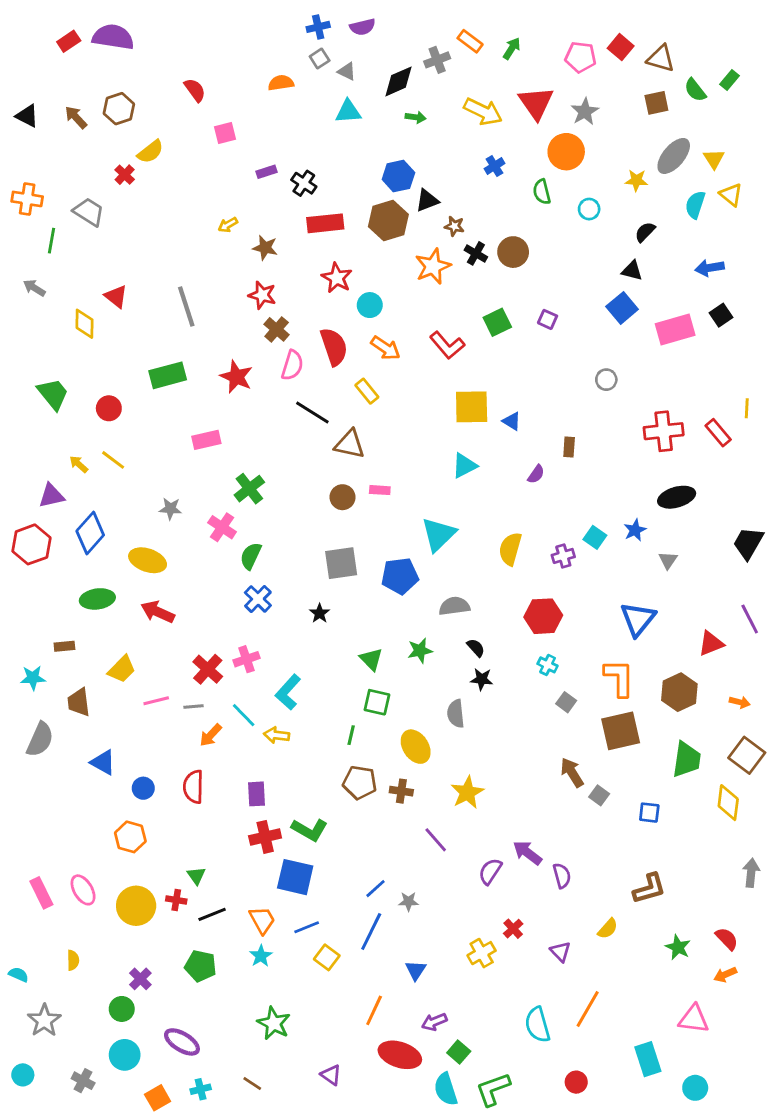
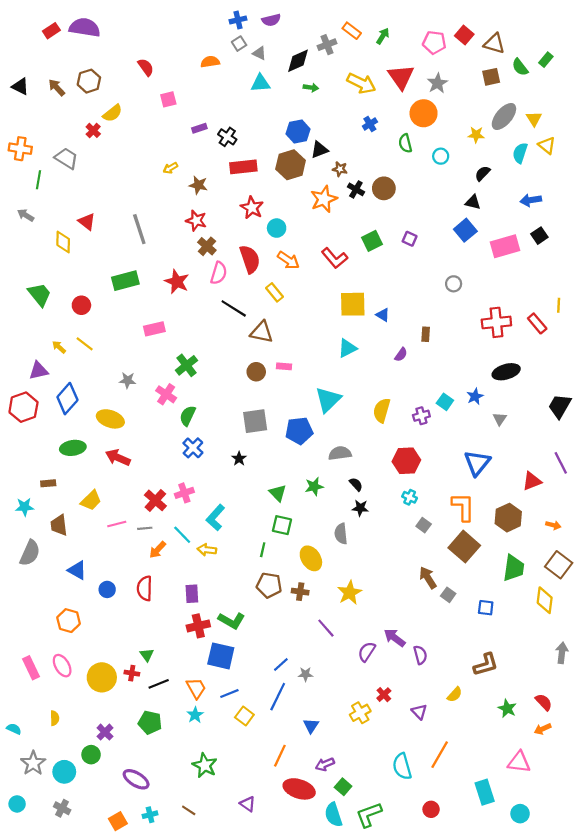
brown square: (621, 731) -> (464, 547), turned -36
orange hexagon: (130, 837) -> (69, 621), moved
cyan circle: (125, 1055) -> (64, 772), moved

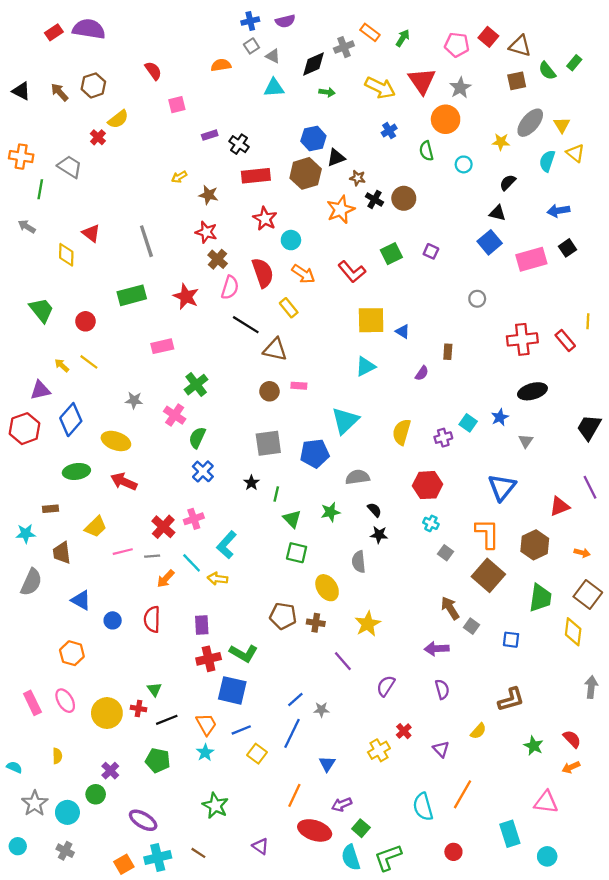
green line: (263, 550) -> (276, 494), moved
purple arrow: (395, 638) -> (437, 649), moved, turned -40
cyan cross: (150, 815) -> (158, 858), size x1.6

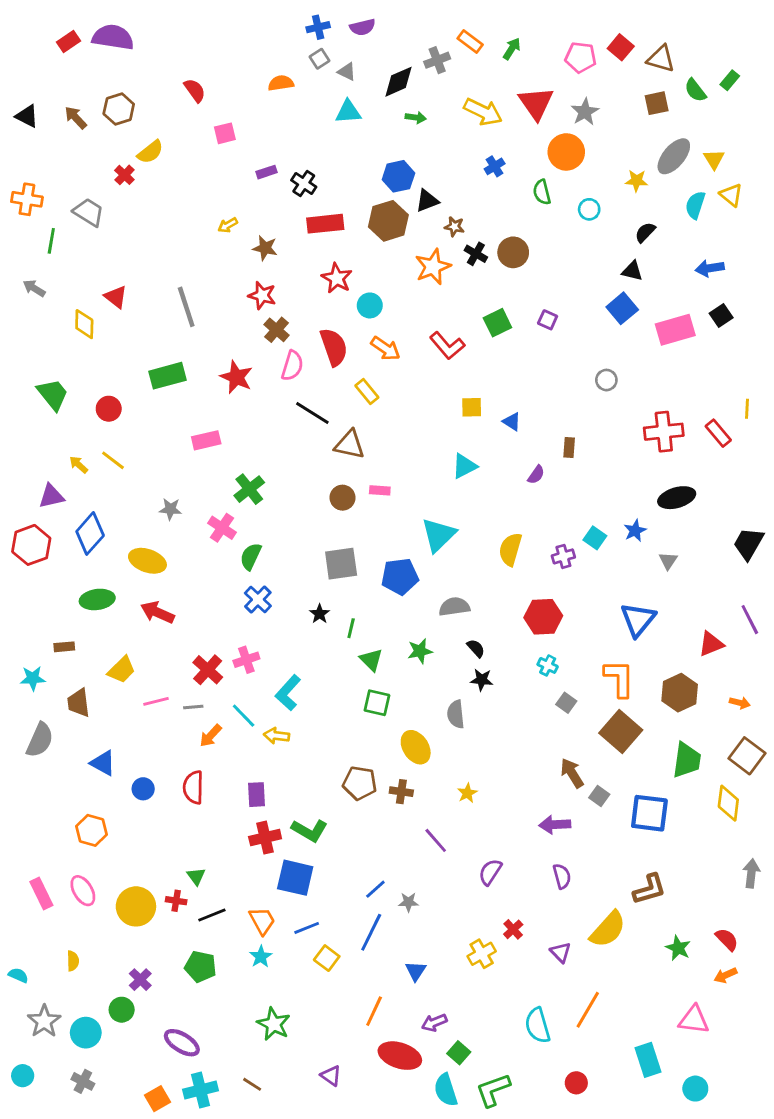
yellow square: (371, 320) -> (472, 407), size x0.6
yellow star: (368, 624) -> (467, 793), size x0.6
blue square: (511, 640) -> (649, 813), size x1.8
yellow semicircle: (478, 731) -> (608, 929), size x1.8

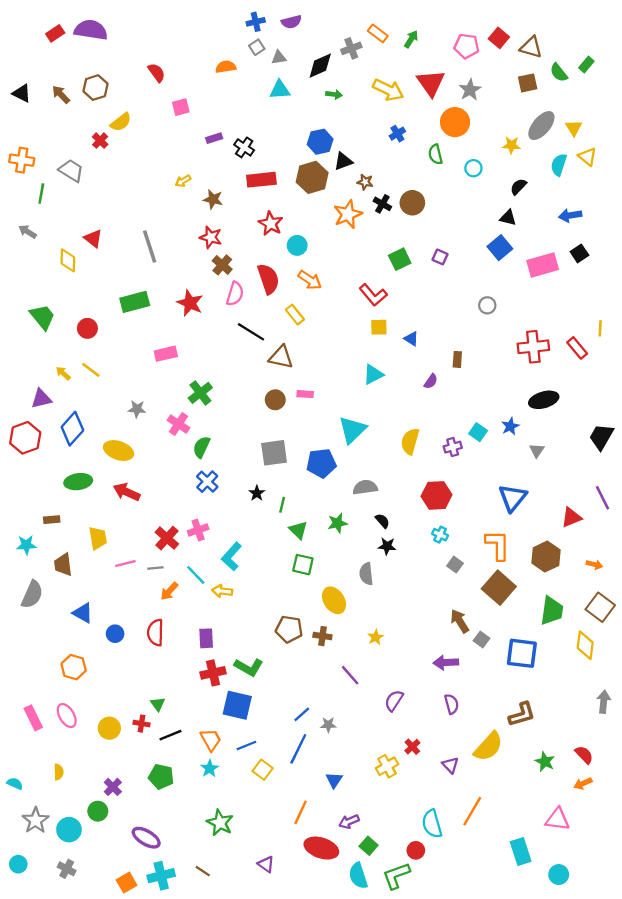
gray triangle: (347, 72) -> (279, 58), turned -35
red L-shape: (447, 346) -> (373, 295), moved
yellow trapezoid: (122, 670) -> (98, 538), turned -55
yellow circle: (136, 906) -> (109, 728), size x0.7
red circle: (576, 1083) -> (416, 850), moved

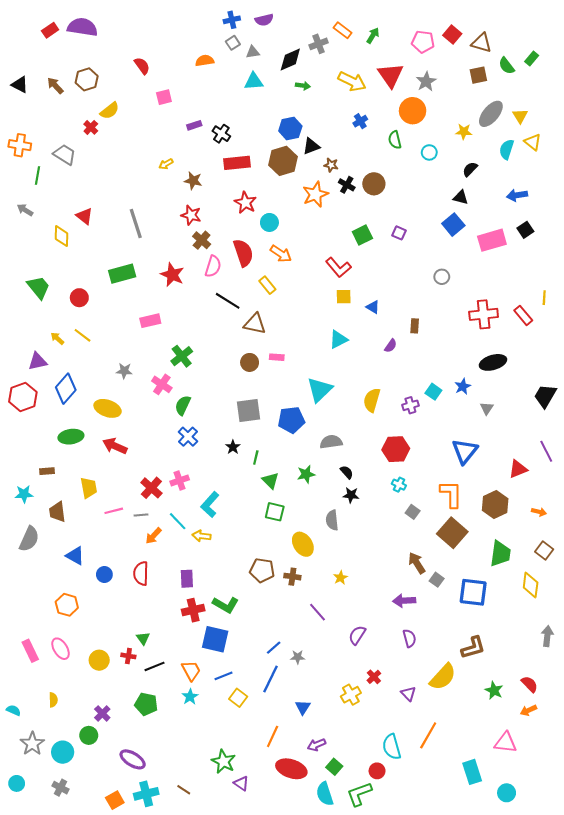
brown square: (600, 607) -> (544, 550), size x0.7
green star: (220, 823) -> (223, 761), moved

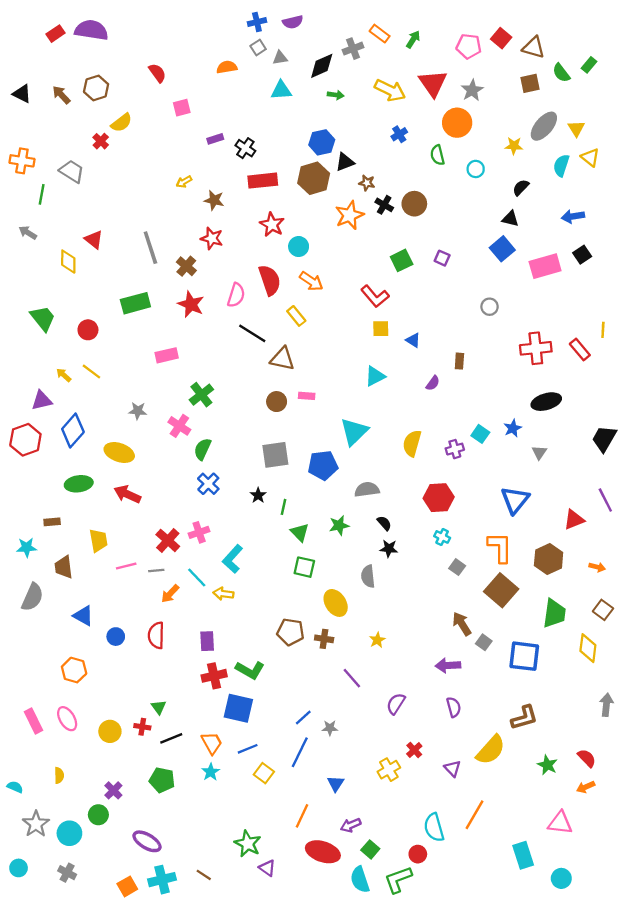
brown cross: (202, 240) -> (186, 266), moved

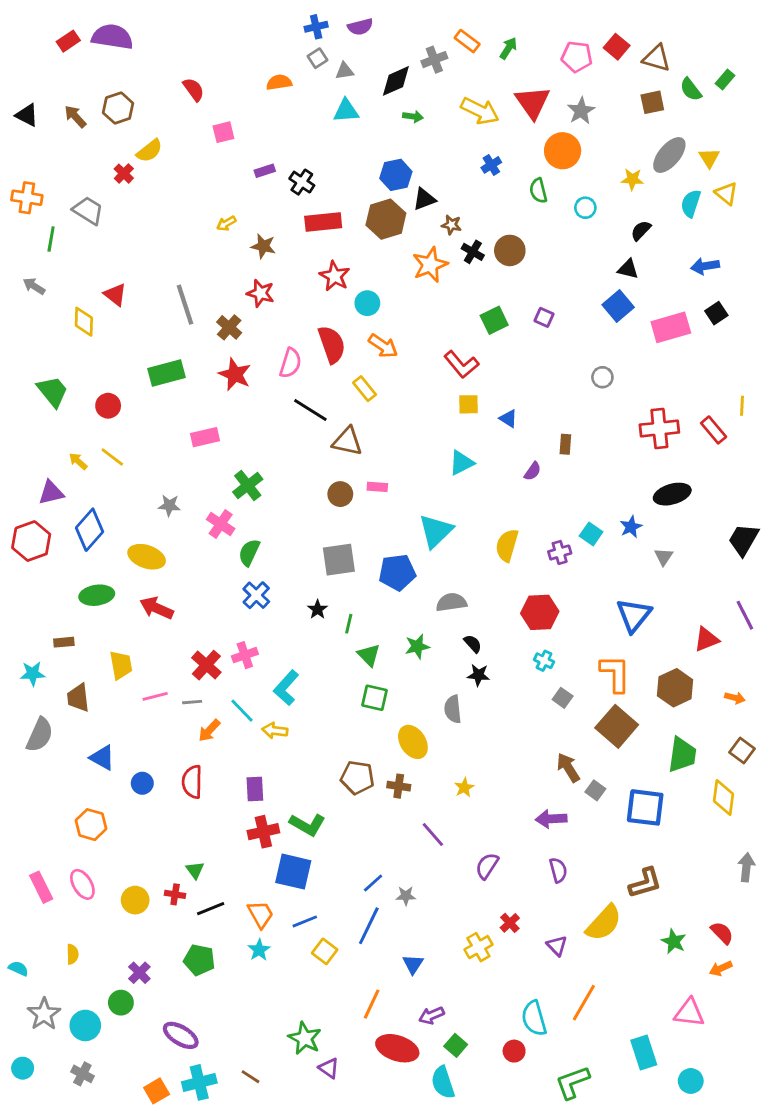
green L-shape: (398, 880) -> (573, 1082), moved

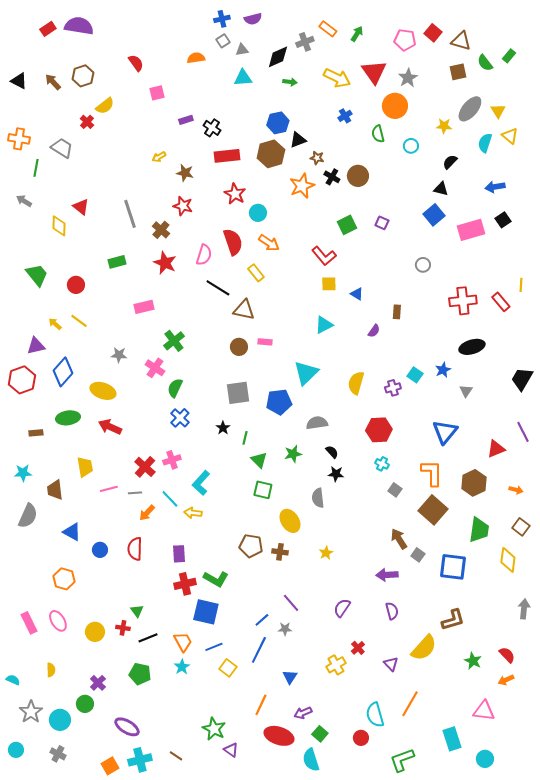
green rectangle: (166, 373) -> (117, 262), size x0.7
brown rectangle: (64, 642) -> (36, 433), moved
purple line: (433, 835) -> (291, 603), moved

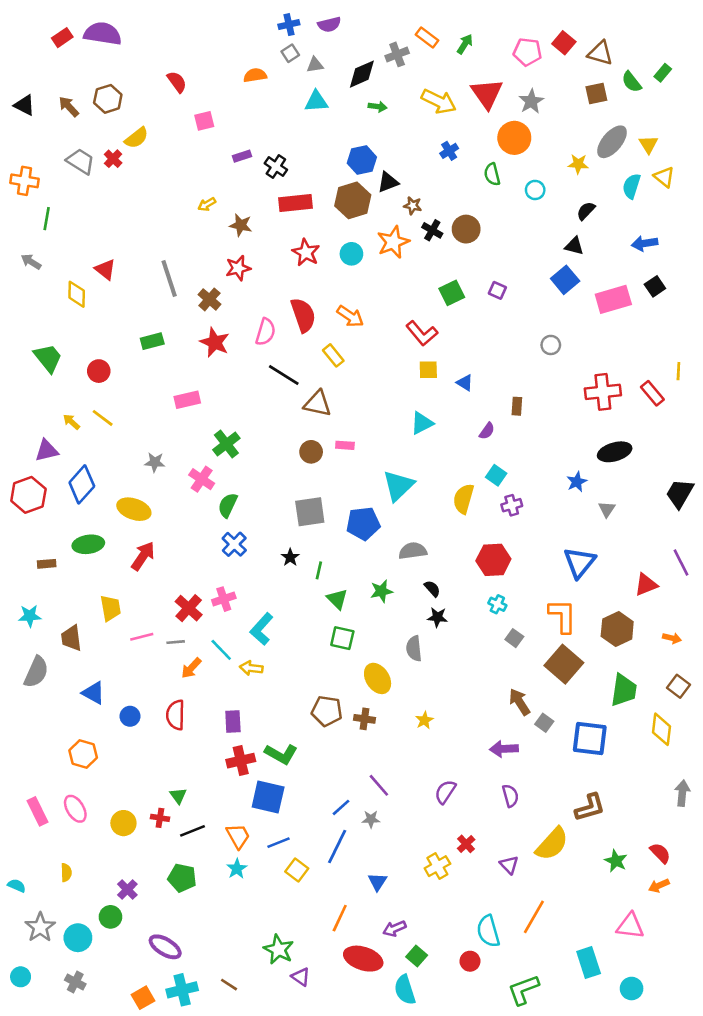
gray trapezoid: (62, 148) -> (80, 161), moved
red star: (183, 206) -> (238, 268), turned -30
cyan circle: (258, 213) -> (351, 254), moved
cyan square: (415, 375) -> (496, 475), moved
red arrow: (110, 427) -> (143, 556), turned 100

